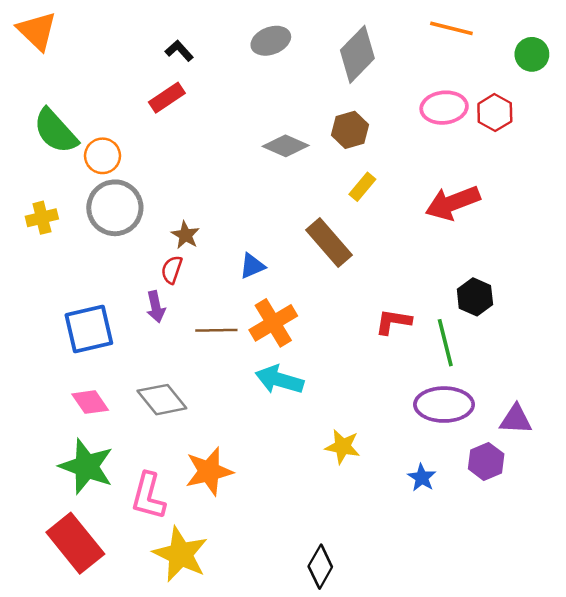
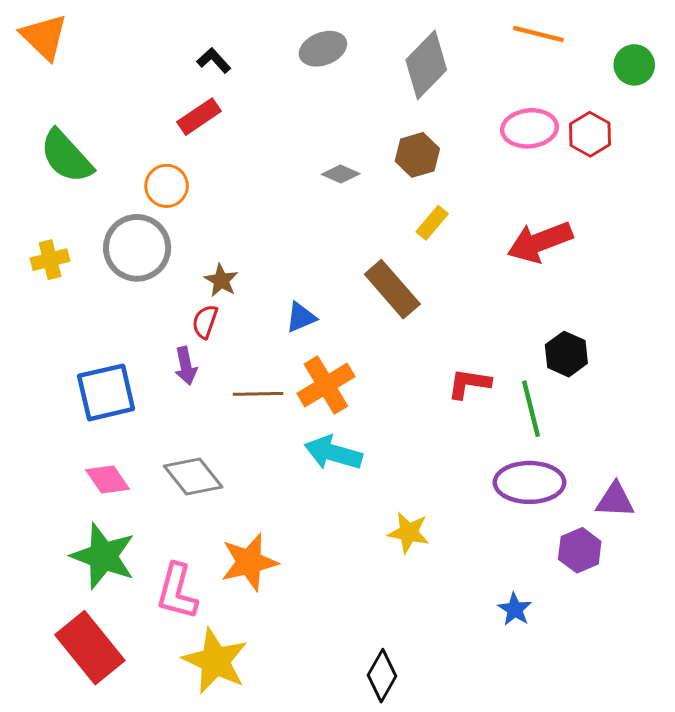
gray diamond: (286, 146) -> (341, 174), size x0.7
orange circle: (103, 156) -> (167, 186), moved
blue star: (422, 478) -> (515, 609), moved

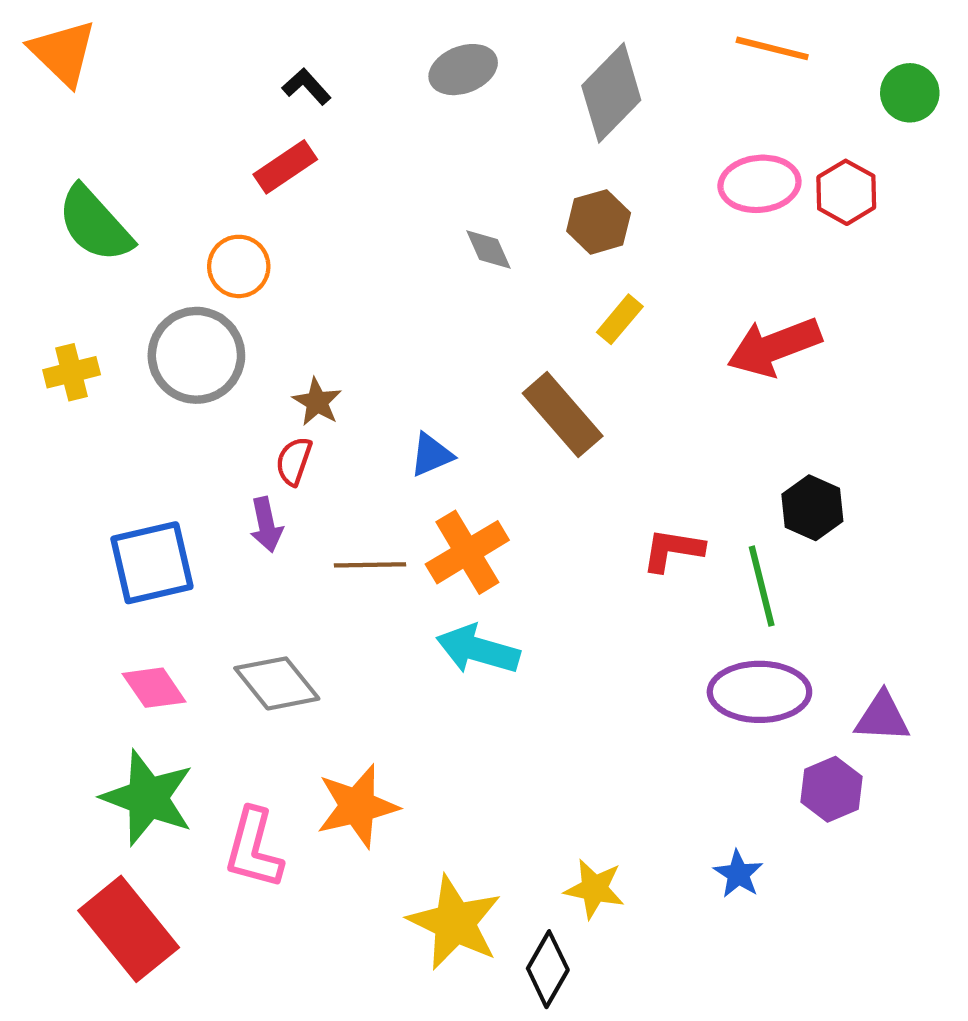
gray diamond: (341, 174) -> (489, 249), turned 42
yellow star: (409, 533) -> (594, 889), moved
yellow star: (215, 661) -> (455, 923), moved

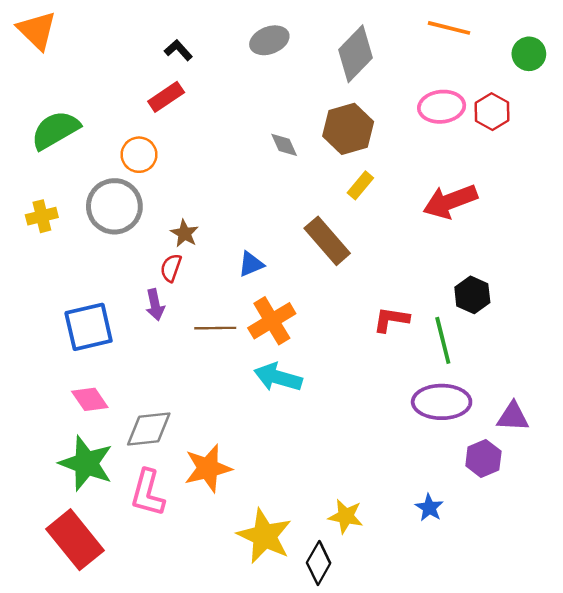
brown hexagon: (599, 222) -> (348, 129), size x1.4
green semicircle: (95, 224) -> (55, 130), turned 102
gray diamond: (277, 683) -> (149, 429), moved, turned -57

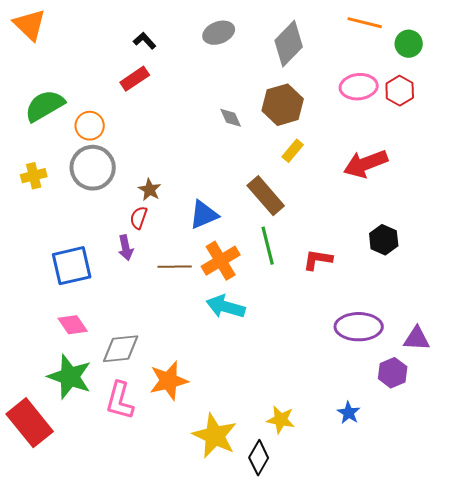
green circle: (529, 54) -> (409, 44), moved
orange circle: (139, 155) -> (90, 126), moved
blue triangle: (251, 264) -> (204, 215), size x1.4
green line: (443, 340) -> (268, 246), moved
red rectangle: (75, 540) -> (30, 423), moved

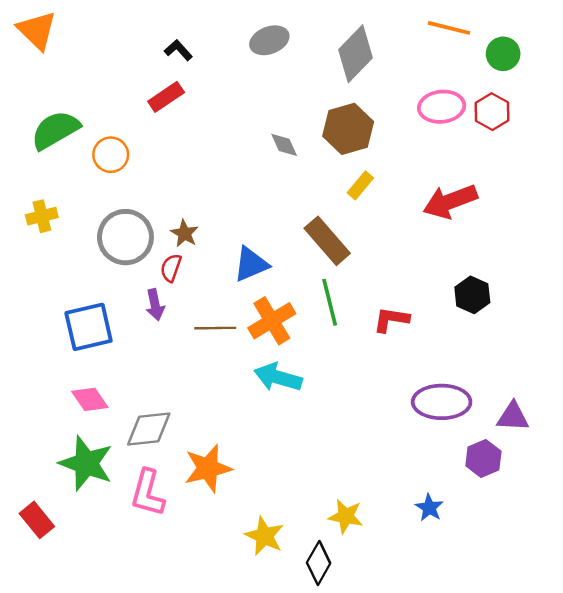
gray circle: (93, 168) -> (125, 237), moved
red rectangle: (30, 423) -> (37, 520), size x0.6
yellow star: (215, 436) -> (264, 536), size x0.7

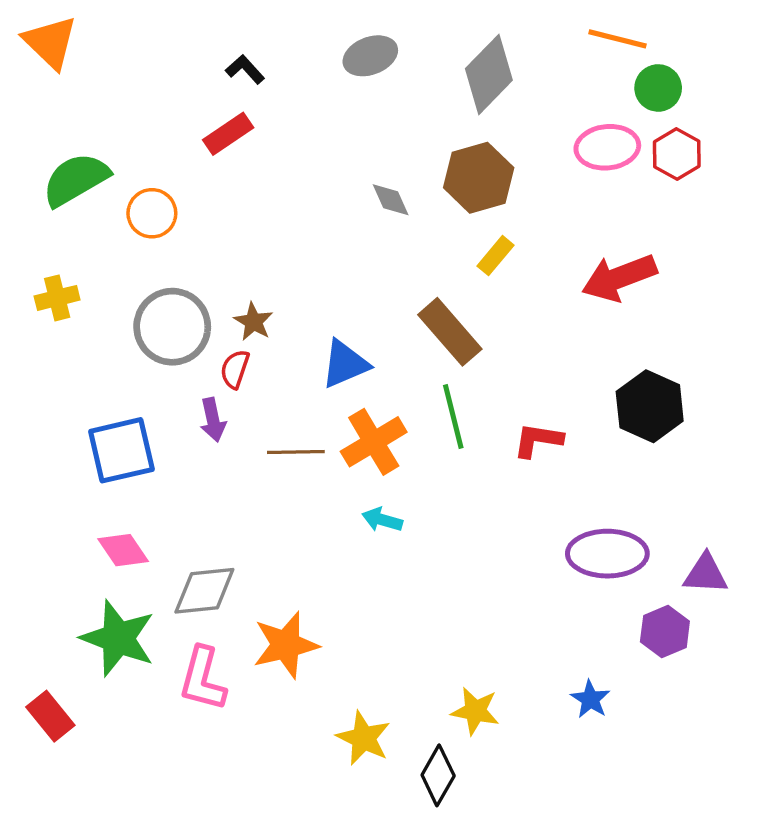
green circle: (503, 54) -> (658, 88), moved
black hexagon: (472, 295) -> (650, 406), size x1.4
cyan arrow: (278, 377) -> (382, 520), size x0.6

